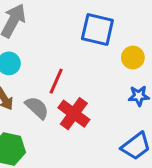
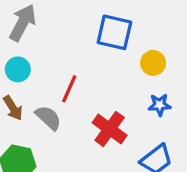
red cross: (74, 114) -> (110, 129), moved

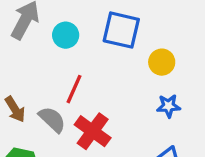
cyan circle: (18, 69) -> (66, 35), moved
red cross: (110, 129) -> (93, 131), moved

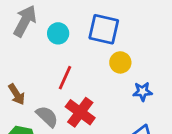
yellow circle: (162, 62) -> (120, 62), moved
gray semicircle: (52, 119) -> (47, 116), moved

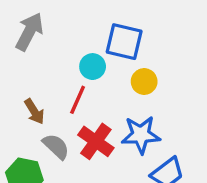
cyan circle: (58, 33) -> (93, 67), moved
blue star: (142, 92) -> (141, 135), moved, size x1.6
brown arrow: (17, 94) -> (34, 111), moved

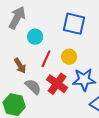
cyan circle: (93, 67) -> (35, 37), moved
yellow circle: (144, 82) -> (69, 57), moved

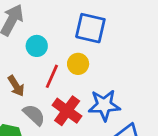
yellow circle: (69, 57) -> (78, 64), moved

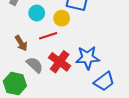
yellow circle: (78, 64) -> (62, 18), moved
red line: (52, 76) -> (48, 36), turned 48

